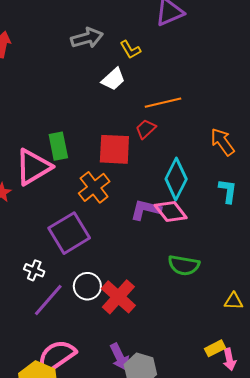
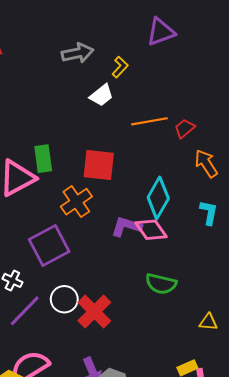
yellow L-shape: (130, 50) -> (120, 67), turned -110
red trapezoid: (146, 129) -> (185, 128), moved

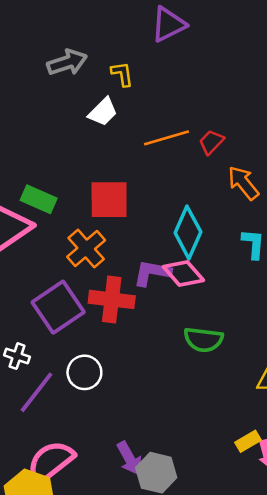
yellow L-shape: (120, 67) -> (122, 74), turned -45
green rectangle: (43, 159) -> (39, 199), turned -52
red cross: (94, 312) -> (112, 299), moved, turned -32

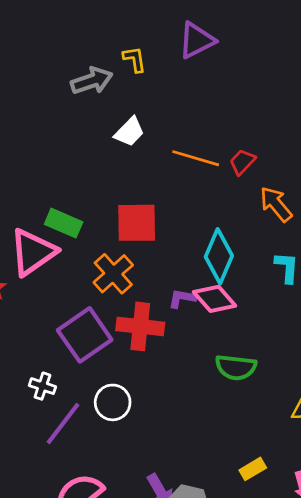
yellow L-shape: (122, 74) -> (135, 59), moved
orange line: (167, 138) -> (196, 158), turned 33
purple L-shape: (152, 273) -> (182, 298), size x0.7
yellow rectangle: (248, 441) -> (253, 469), moved

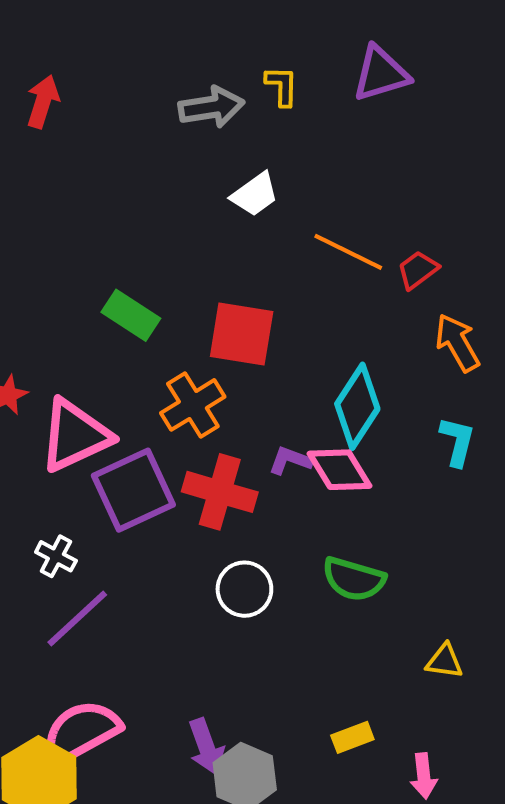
pink triangle: (33, 252) -> (75, 435), moved
white circle: (113, 402) -> (244, 589), moved

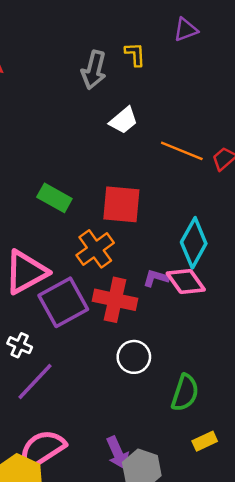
purple triangle: (381, 74) -> (186, 30), moved, size x0.7
gray arrow: (211, 107) -> (94, 70), turned 117
green semicircle: (354, 579) -> (185, 393), moved, turned -84

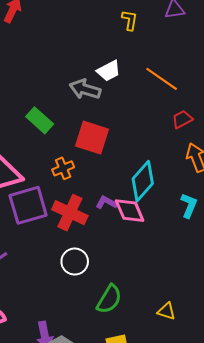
gray arrow: (94, 70) -> (85, 89), moved, turned 80
orange line: (182, 151) -> (162, 79), moved
orange cross: (95, 249) -> (63, 168), size x0.7

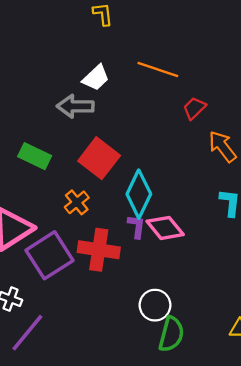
red square: (92, 138) -> (99, 158), turned 36
cyan diamond: (143, 181) -> (139, 194), moved
purple L-shape: (106, 202) -> (137, 226), turned 85
white circle: (75, 262) -> (155, 305), moved

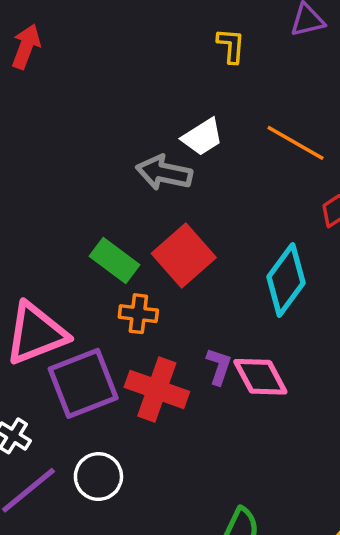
green rectangle: (35, 156) -> (114, 260), moved
cyan diamond: (139, 194) -> (286, 280), moved
orange cross: (77, 202) -> (138, 314), turned 35
white circle: (155, 305) -> (98, 477), moved

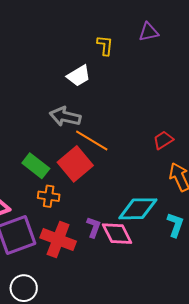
white trapezoid: (202, 137) -> (79, 76), moved
orange line: (296, 143) -> (92, 141), moved
cyan diamond: (286, 280) -> (138, 209), moved, turned 51

